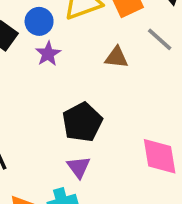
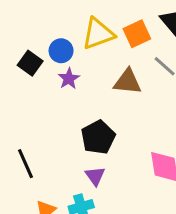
brown triangle: (116, 57) -> (128, 82), size x1.4

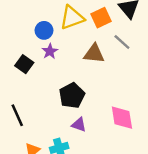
black square: (30, 63) -> (24, 64), moved
purple triangle: (95, 176) -> (79, 125), moved, turned -35

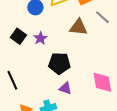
purple star: (50, 51) -> (40, 38), moved
black pentagon: (72, 96) -> (59, 63), turned 30

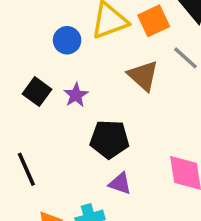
brown triangle: (78, 27) -> (143, 76), turned 36

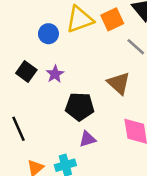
brown triangle: (143, 76) -> (119, 83), moved
purple triangle: (120, 183) -> (88, 139), turned -36

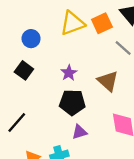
blue circle: (48, 34) -> (31, 39), moved
purple star: (55, 74) -> (69, 73), moved
black line: (19, 129) -> (17, 122), turned 65

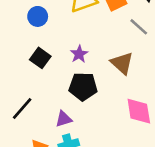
black square: (24, 70) -> (40, 58), moved
purple triangle: (79, 132) -> (64, 119), moved

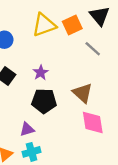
brown triangle: (122, 63) -> (83, 93), moved

